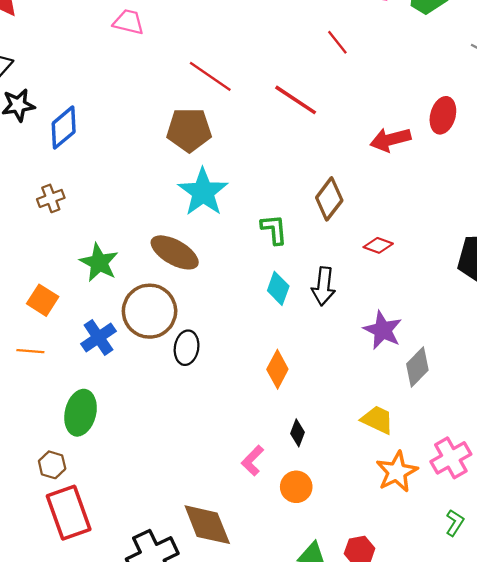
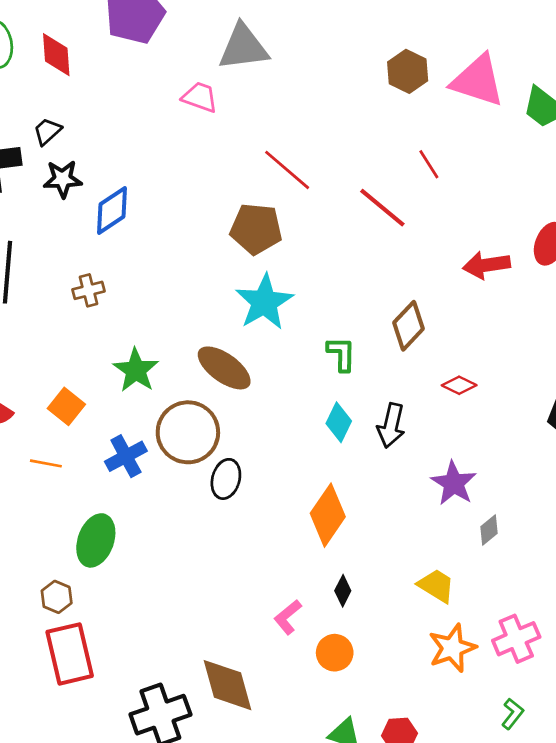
red line: (337, 42) -> (429, 164), moved
gray diamond: (417, 367) -> (489, 530), size x0.7
orange diamond: (277, 369) -> (328, 515), size x1.4

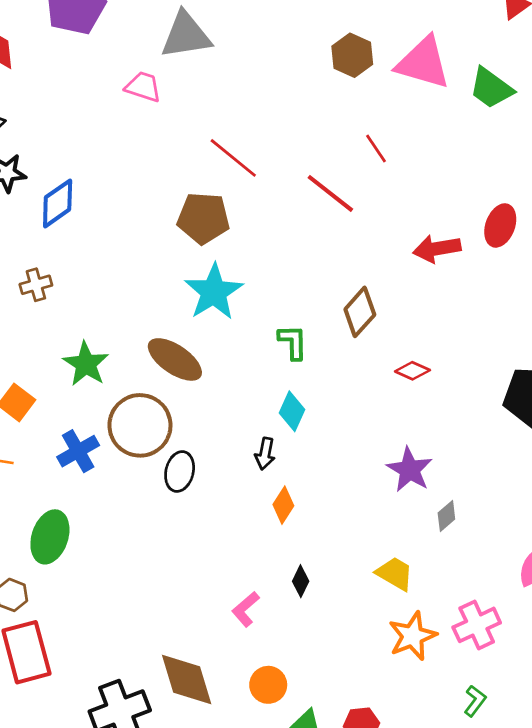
black arrow: (391, 425) -> (265, 454), moved, size x0.7
orange diamond: (328, 515) -> (283, 505), size x0.6
orange circle: (335, 653) -> (268, 685), moved

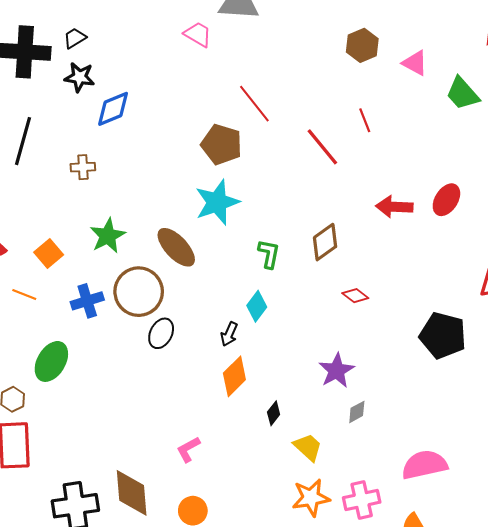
pink triangle: (423, 63) -> (415, 63), size x0.6
orange diamond: (283, 505) -> (234, 376), size x1.4
black diamond: (301, 581) -> (274, 413), moved

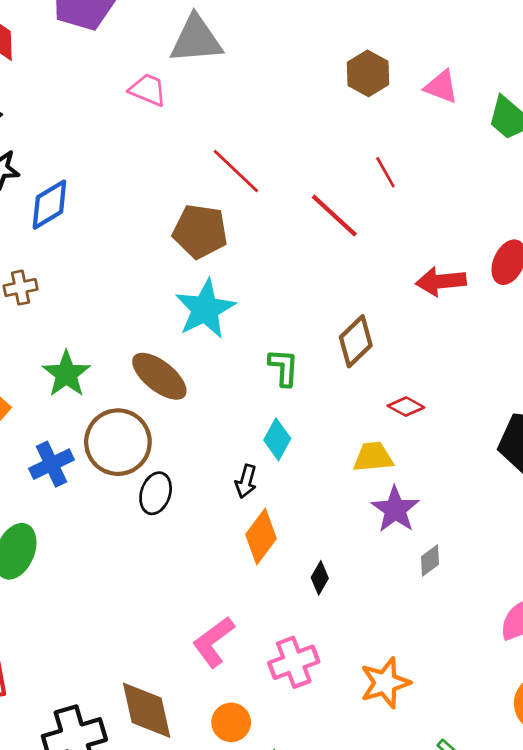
yellow trapezoid: (308, 447) -> (373, 457), moved, turned -40
pink L-shape: (188, 449) -> (213, 642), size x1.4
pink cross: (362, 500) -> (294, 662), moved

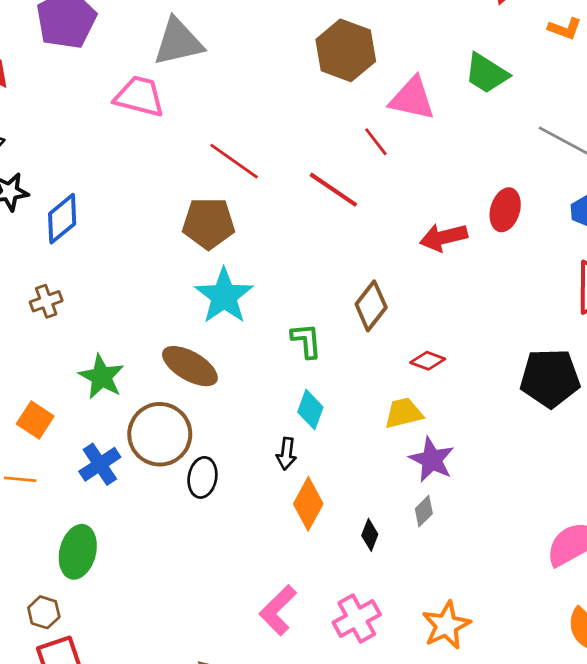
brown hexagon: (368, 73) -> (346, 50), size x1.4
pink triangle: (441, 87) -> (412, 99), moved, size x1.4
pink trapezoid: (148, 90) -> (139, 96), size x1.4
gray diamond: (430, 561) -> (424, 511), moved

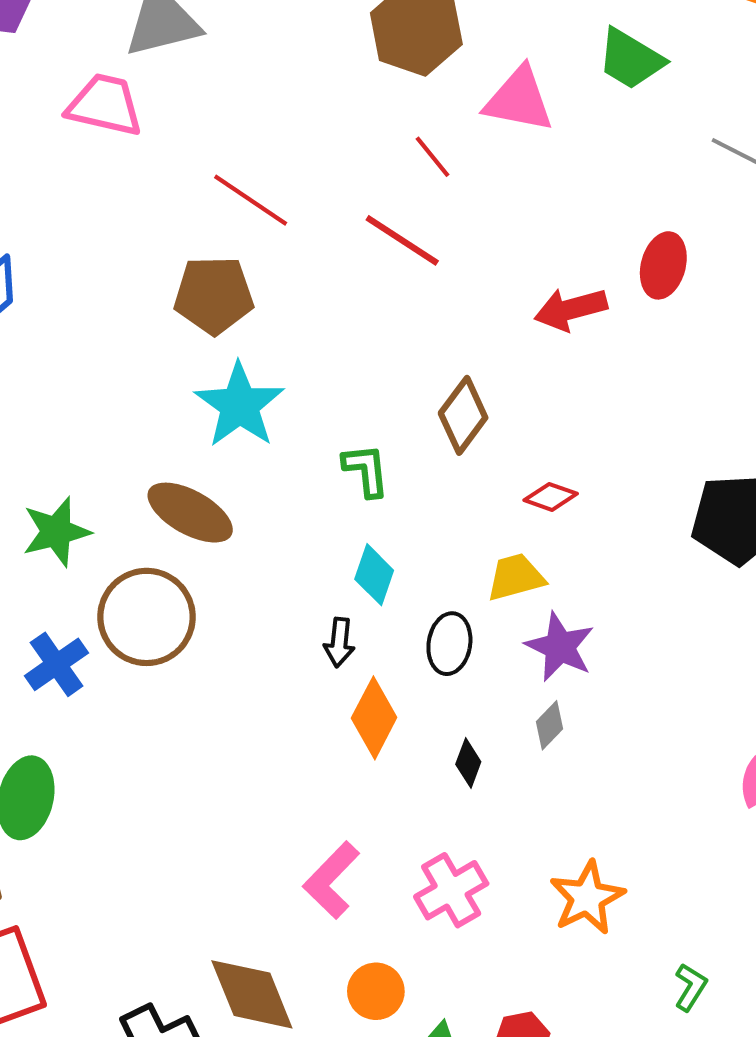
red line: (376, 142) -> (432, 157), moved
green star: (101, 377) -> (56, 532), turned 30
black ellipse: (202, 477) -> (449, 644), moved

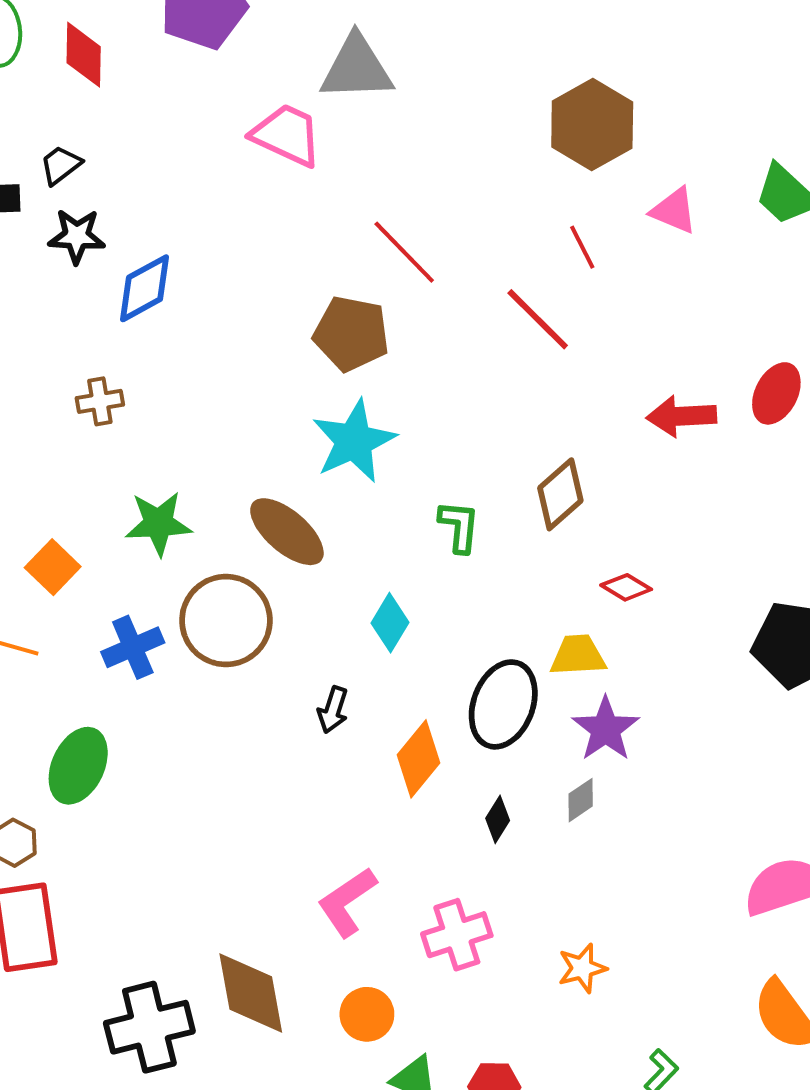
pink triangle: (519, 100) -> (674, 211), size x0.7
cyan diamond: (374, 575) -> (390, 623), moved
black arrow: (339, 642) -> (333, 710), moved
black ellipse: (449, 644) -> (503, 704), size x1.5
orange star: (587, 898) -> (582, 968), size x0.7

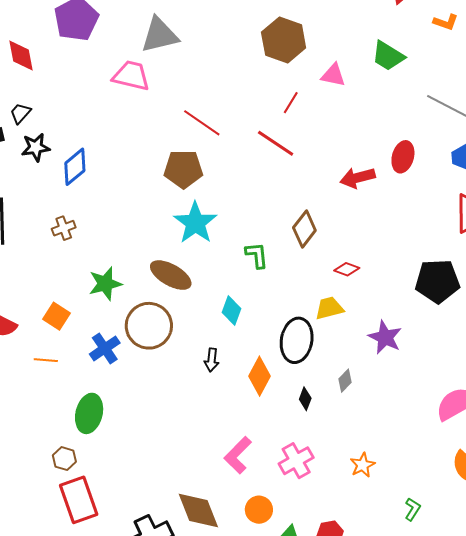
red line: (582, 247) -> (291, 103), turned 70
purple star: (606, 729) -> (385, 337), moved

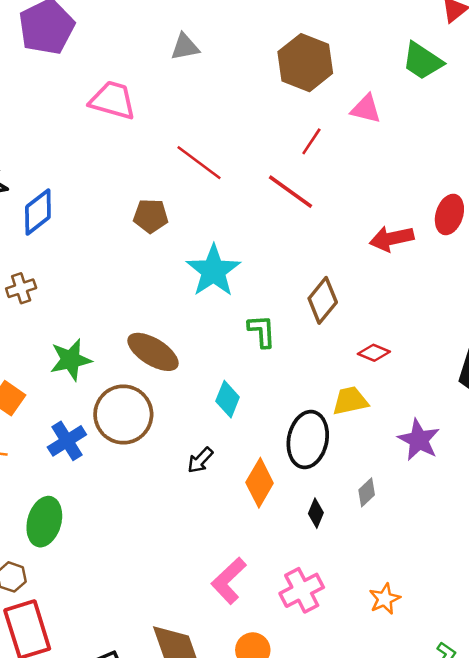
gray triangle: (160, 35) -> (185, 47), moved, size x0.6
green trapezoid: (388, 56) -> (422, 61), moved
brown pentagon: (183, 169) -> (151, 216), moved, size x0.7
cyan star: (195, 223) -> (213, 271), moved
black arrow: (212, 360) -> (200, 460), turned 35

